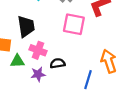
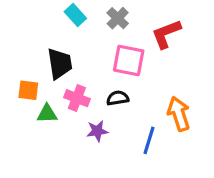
black semicircle: (58, 63) -> (118, 98), moved
purple star: (38, 74) -> (97, 131), moved

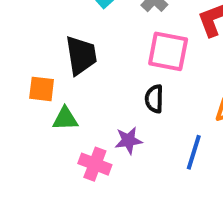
pink cross: (77, 98) -> (95, 164), moved
black semicircle: (118, 98) -> (154, 99), turned -80

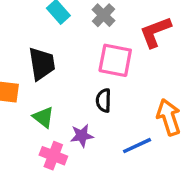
green triangle: (65, 119) -> (43, 117), moved, turned 40
blue line: (194, 152) -> (137, 146), turned 48

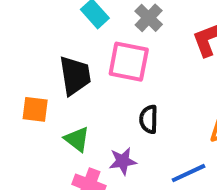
pink square: (115, 60) -> (129, 62), moved

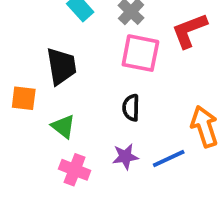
pink square: (129, 62) -> (140, 53), moved
purple star: (123, 161) -> (125, 157), moved

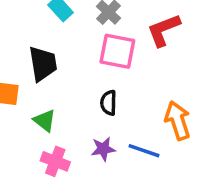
blue line: (169, 158) -> (144, 151), turned 44

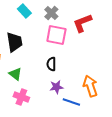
orange arrow: (178, 121) -> (90, 86), moved
purple star: (103, 149) -> (56, 87), moved
blue line: (144, 151) -> (71, 102), moved

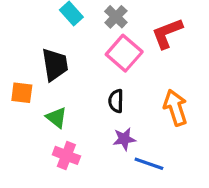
pink square: (56, 35) -> (124, 53), turned 30
orange arrow: (90, 86) -> (175, 108), moved

